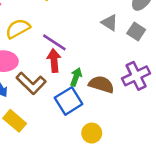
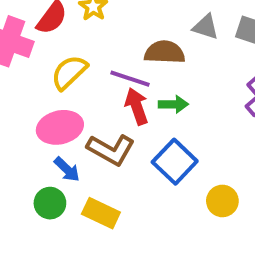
green arrow: (76, 77) -> (173, 104), moved, turned 84
brown semicircle: (101, 84) -> (165, 52), moved

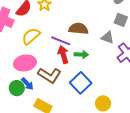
gray triangle: (206, 27) -> (108, 37), moved
green circle: (50, 203) -> (17, 88), moved

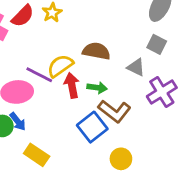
yellow semicircle: (31, 36) -> (60, 66), moved
purple line: (61, 41) -> (39, 75), moved
brown L-shape: (50, 75) -> (114, 111), moved

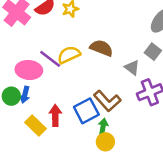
red arrow: (72, 85) -> (55, 115), moved
green arrow: (97, 88) -> (103, 127), moved, turned -98
blue arrow: (18, 121) -> (25, 95), turned 42

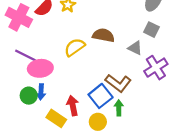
purple line: (50, 59) -> (25, 55), moved
yellow circle: (105, 142) -> (98, 122), moved

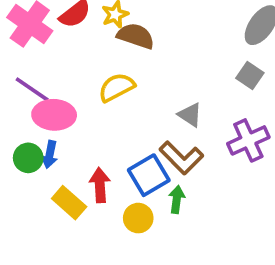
brown semicircle: (103, 35) -> (136, 36), moved
gray triangle: (135, 48) -> (190, 115), moved

